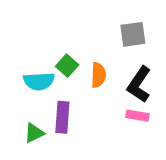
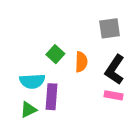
cyan semicircle: (39, 81) -> (32, 81), moved

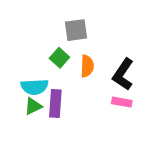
gray square: (110, 28) -> (76, 30), moved
green triangle: (28, 110) -> (33, 106), moved

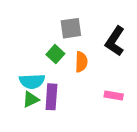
black L-shape: (123, 74) -> (115, 41), moved

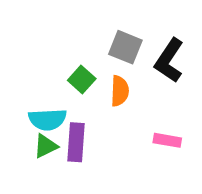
gray square: (71, 28) -> (125, 47), moved, turned 30

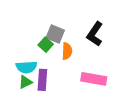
gray square: (125, 47) -> (55, 34), moved
pink rectangle: (167, 140) -> (94, 79), size x1.6

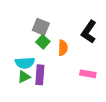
gray square: (55, 34) -> (41, 27), moved
pink rectangle: (94, 79) -> (88, 74), size x0.7

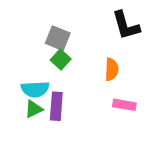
black L-shape: (89, 32) -> (126, 25), moved, turned -50
orange semicircle: (63, 48) -> (112, 69), moved

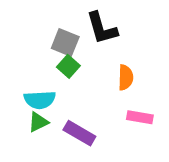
black L-shape: (126, 25) -> (102, 28), moved
purple rectangle: (56, 106) -> (79, 133), moved, turned -64

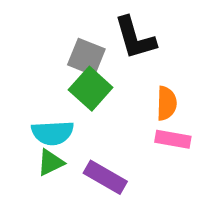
green square: (68, 66) -> (91, 89), size x1.4
pink rectangle: (140, 117) -> (173, 139), moved

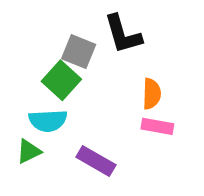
green square: (91, 89) -> (61, 80), moved
green triangle: (50, 162) -> (29, 151), moved

